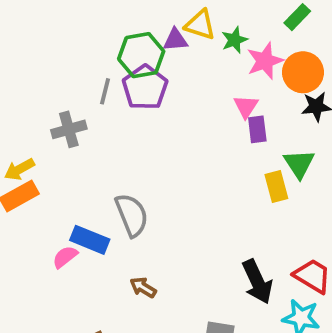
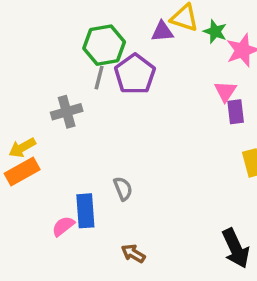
green star: (234, 40) -> (215, 31), turned -30
green hexagon: (141, 55) -> (104, 45), moved
gray semicircle: (132, 215) -> (123, 189), size x0.6
blue rectangle: (90, 240) -> (85, 211), turned 64

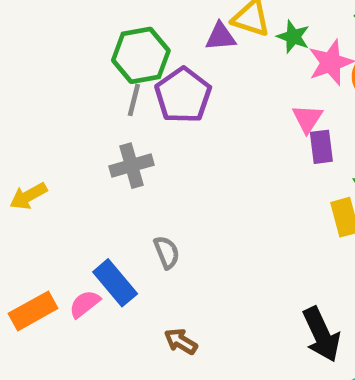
gray cross: (67, 112) -> (131, 166), moved
orange rectangle: (22, 172) -> (33, 311), moved
blue rectangle: (85, 211) -> (115, 283), turned -36

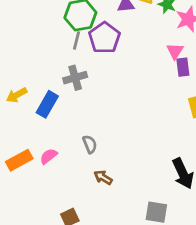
gray semicircle: (167, 252) -> (90, 144), moved
blue rectangle: (115, 283) -> (47, 104), moved, turned 70

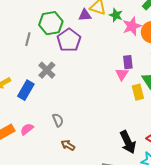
gray line: (76, 40) -> (28, 39), moved
pink triangle: (175, 51) -> (122, 74), moved
gray cross: (75, 78) -> (47, 70), turned -30

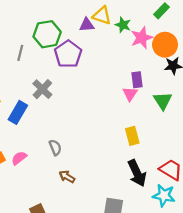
yellow rectangle: (138, 92) -> (132, 136), moved

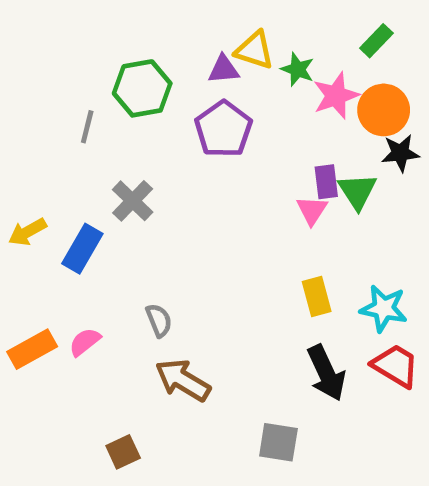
purple pentagon: (68, 54) -> (223, 129), moved
green triangle: (163, 101) -> (357, 191), moved
brown arrow: (67, 177) -> (183, 380), size x1.6
cyan star: (164, 195) -> (384, 308), moved

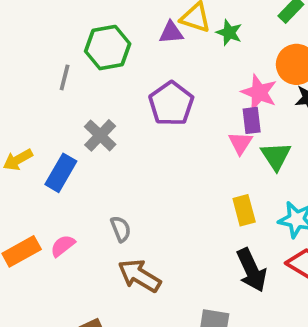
pink star: (336, 96) -> (259, 92), moved, turned -30
purple pentagon: (223, 129) -> (171, 104), moved
green triangle: (357, 191) -> (276, 156), moved

